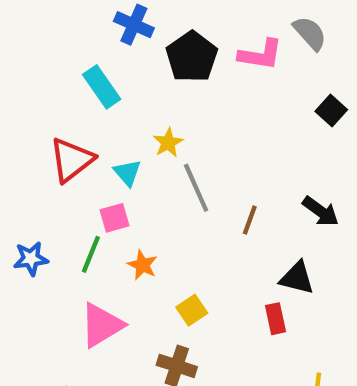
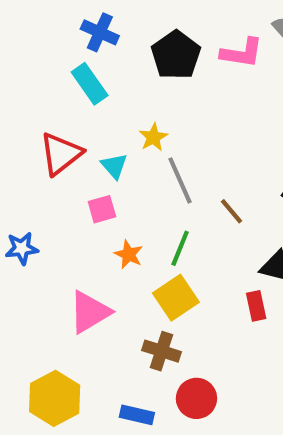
blue cross: (134, 25) -> (100, 32), moved
brown line: (250, 220) -> (231, 211), turned -60
green line: (91, 254) -> (180, 248), moved
yellow square: (192, 310) -> (176, 298), size x1.5

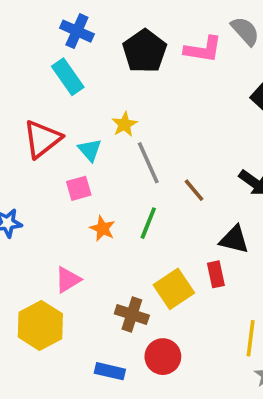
yellow square: (176, 298) -> (174, 289), moved
pink triangle: (90, 312) -> (68, 280), size x0.7
yellow hexagon: (55, 398) -> (40, 325), moved

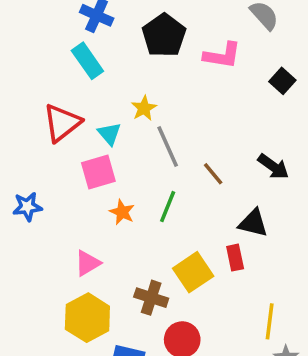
pink L-shape: (203, 49) -> (222, 55), moved
pink square: (79, 188) -> (98, 172), size x1.4
yellow hexagon: (40, 325) -> (87, 318), moved

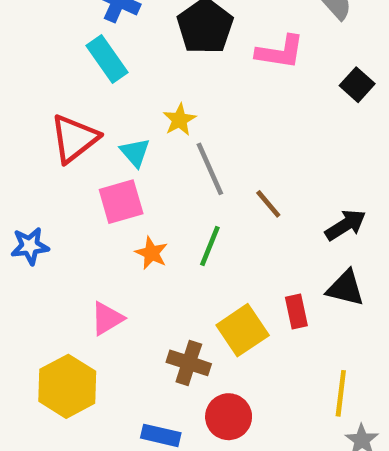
black arrow: (273, 167) -> (345, 225), moved, turned -68
black triangle: (253, 223) -> (345, 288), moved
yellow hexagon: (87, 318) -> (67, 386), moved

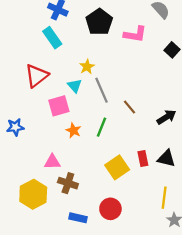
cyan triangle: (135, 153) -> (75, 86), moved
black triangle: (345, 288) -> (166, 158), moved
pink triangle: (107, 319) -> (52, 162), turned 30
brown cross: (189, 363) -> (68, 183), moved

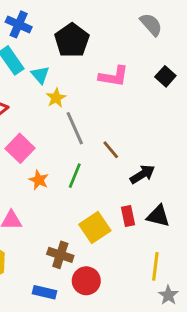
pink L-shape: (135, 34) -> (114, 76), moved
cyan triangle: (75, 86) -> (40, 75), moved
pink square: (59, 106) -> (20, 148), turned -30
black arrow: (166, 117) -> (142, 174), moved
brown cross: (68, 183) -> (60, 255), moved

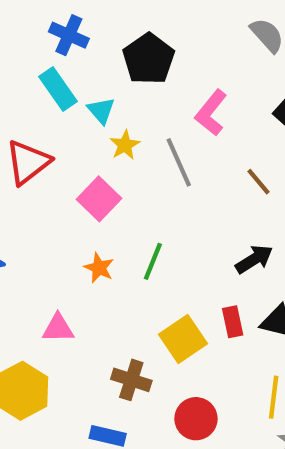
pink L-shape: (114, 76) -> (211, 113), turned 120
gray line: (75, 128) -> (179, 162), moved
pink square: (20, 148) -> (99, 199), moved
brown line: (111, 150) -> (258, 182), moved
red circle: (86, 281) -> (196, 419), moved

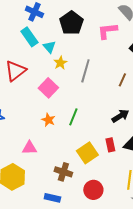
pink L-shape: (211, 113) -> (107, 31), moved, turned 45
gray line: (179, 162) -> (85, 71), turned 40
brown line: (258, 182) -> (122, 80), turned 64

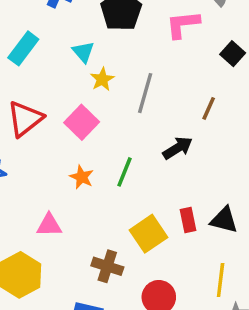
cyan rectangle: (29, 37) -> (23, 48), moved, turned 72
red triangle: (15, 71) -> (25, 119), moved
black arrow: (120, 116) -> (178, 148), moved

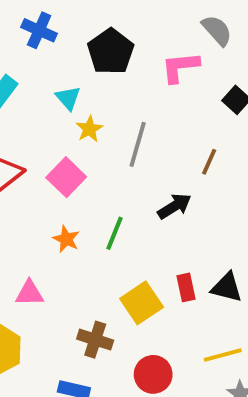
yellow line: (221, 280) -> (223, 355), turned 68

